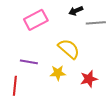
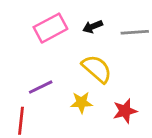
black arrow: (76, 11) -> (93, 27), moved
purple line: (29, 62) -> (41, 87), turned -36

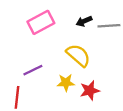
black arrow: (93, 27) -> (84, 21), moved
red star: (125, 111) -> (90, 91), moved

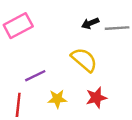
pink rectangle: (41, 22) -> (18, 26), moved
yellow star: (66, 83) -> (57, 99), moved

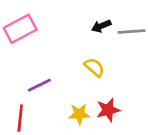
yellow semicircle: (84, 60) -> (94, 67), size x0.7
yellow star: (57, 99) -> (79, 114), moved

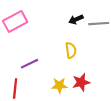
yellow semicircle: (94, 67) -> (71, 50), turned 42

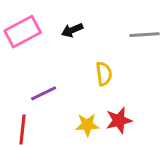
black arrow: (76, 19) -> (72, 30), moved

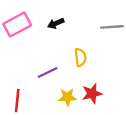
purple line: (44, 93) -> (48, 73), moved

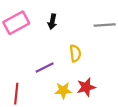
black arrow: (56, 23) -> (52, 22), turned -56

